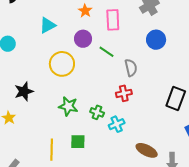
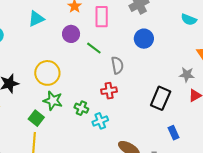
yellow circle: (62, 64) -> (47, 73), moved
green square: (78, 142) -> (36, 118), moved, turned 35

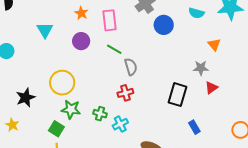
cyan triangle: (36, 19) -> (45, 30), turned -30
blue circle: (144, 39) -> (164, 25), moved
green line: (94, 48) -> (114, 49), moved

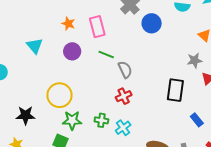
black star: (26, 98) -> (25, 115), turned 30

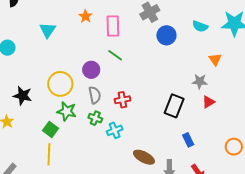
purple circle: (72, 51) -> (91, 70), moved
gray semicircle: (125, 70) -> (95, 95), moved

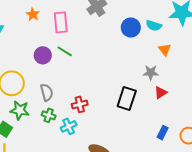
cyan semicircle: (200, 26) -> (154, 26), moved
blue circle: (166, 35) -> (131, 28), moved
purple circle: (91, 70) -> (43, 55), moved
red cross: (122, 100) -> (80, 104), moved
blue rectangle: (188, 140) -> (163, 133), moved, turned 56

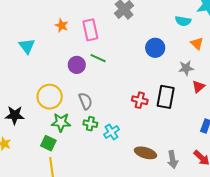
blue circle: (131, 28) -> (155, 48), moved
red cross: (80, 104) -> (140, 100), moved, turned 35

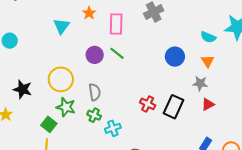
orange triangle: (197, 43) -> (208, 61), moved
cyan triangle: (27, 46) -> (62, 26), moved

